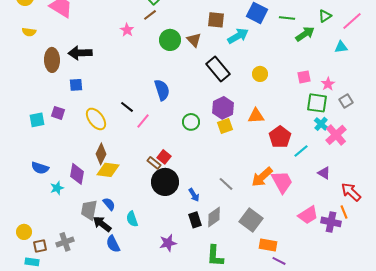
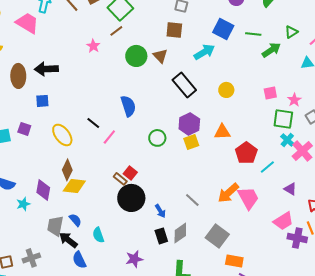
brown square: (216, 20) -> (174, 30), moved
pink trapezoid: (308, 215) -> (283, 221), moved

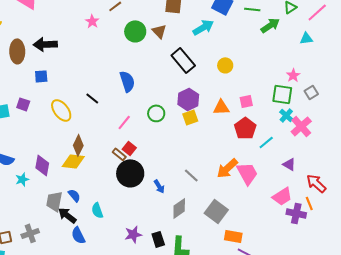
pink square: (270, 93) -> (246, 101), moved
pink line: (109, 137) -> (124, 122), moved
brown diamond: (67, 170) -> (78, 145), moved
black rectangle: (161, 236) -> (158, 239), moved

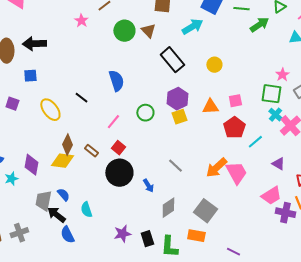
brown rectangle: (119, 154) -> (91, 151), moved
gray line: (191, 175) -> (175, 166), moved
orange rectangle: (233, 236) -> (196, 236), moved

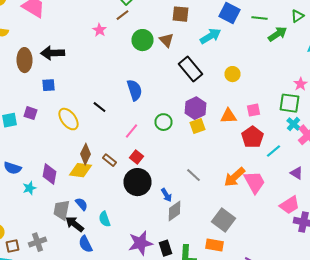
gray diamond: (168, 208) -> (174, 211), moved
purple star: (122, 234) -> (140, 243), size x1.4

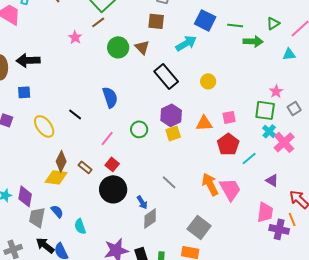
green arrow: (278, 34) -> (253, 41), turned 36
purple diamond: (50, 174) -> (25, 196), moved
orange arrow: (234, 177) -> (210, 184), turned 105
pink trapezoid: (290, 205) -> (265, 212), turned -50
black arrow: (74, 224) -> (45, 245), moved

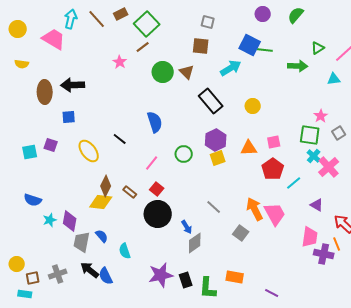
green line: (235, 25) -> (265, 50), moved
gray square: (199, 227) -> (241, 233), moved, size x0.7

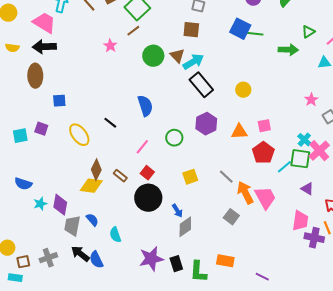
cyan arrow: (231, 68) -> (193, 62), moved
black arrow: (73, 85) -> (44, 47), moved
green square: (310, 135) -> (300, 159), moved
yellow square: (218, 158) -> (190, 177), moved
gray line: (214, 207) -> (226, 177), moved

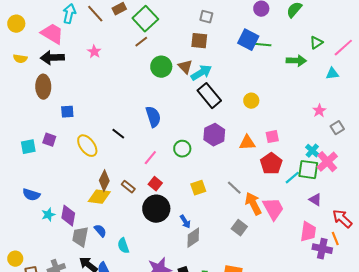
pink star: (110, 46) -> (94, 52), moved

